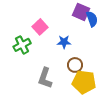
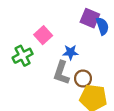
gray L-shape: (45, 78) -> (61, 73), moved

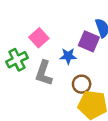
purple square: (90, 18) -> (89, 41), moved
gray L-shape: (61, 73) -> (44, 73), moved

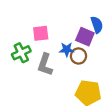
pink square: (39, 38) -> (41, 33), turned 35
brown circle: (82, 84) -> (78, 56), moved

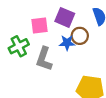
purple square: (85, 37) -> (65, 17), moved
brown circle: (78, 56) -> (80, 36), moved

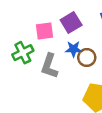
purple square: (65, 17) -> (71, 23), turned 36
brown circle: (80, 36) -> (87, 58), moved

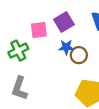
gray L-shape: (49, 66) -> (19, 88), moved

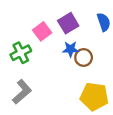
pink square: (39, 30) -> (42, 31), turned -30
gray L-shape: (19, 88) -> (22, 92), turned -150

